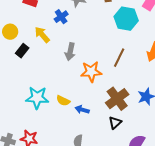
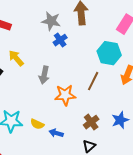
blue cross: (61, 17) -> (60, 40), moved
cyan hexagon: (126, 19) -> (109, 53), moved
brown cross: (117, 99) -> (91, 122), size x0.7

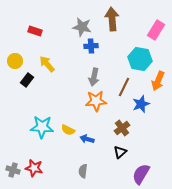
blue cross: (60, 40) -> (91, 46), turned 32
gray arrow: (44, 75) -> (94, 77), moved
blue star: (120, 120) -> (141, 104), moved

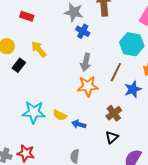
blue cross: (91, 46) -> (83, 31), turned 32

